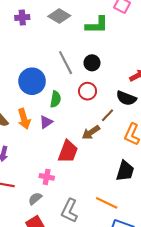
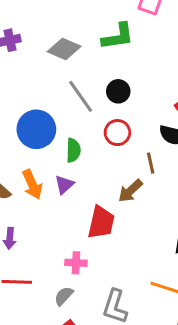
gray diamond: (59, 16) -> (64, 49), moved
brown line: (108, 115) -> (151, 163), turned -48

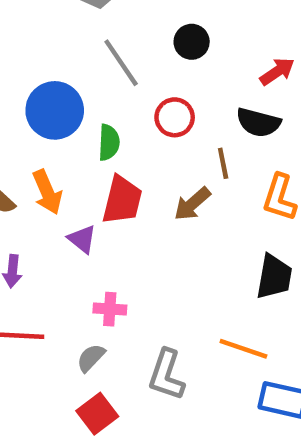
black circle: (118, 91) -> (192, 42), moved
purple triangle: (64, 185) -> (82, 239), moved, turned -40
red trapezoid: (101, 222) -> (122, 200), moved

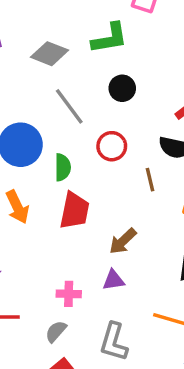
brown arrow: (192, 204) -> (123, 241), moved
purple triangle: (82, 239) -> (113, 280), moved, turned -45

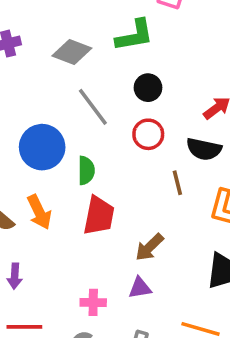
red circle: (112, 146) -> (148, 134), moved

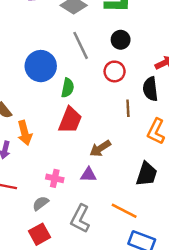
black semicircle: (204, 149) -> (150, 89), turned 60
orange arrow: (39, 212) -> (25, 133), moved

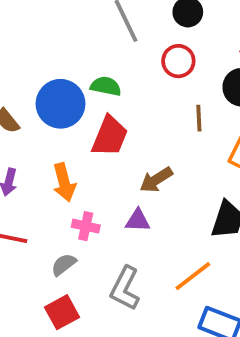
blue circle: (41, 66) -> (61, 104), moved
green semicircle: (68, 88) -> (106, 86), turned -90
orange arrow: (25, 133) -> (64, 182), moved
orange line: (124, 211) -> (193, 276), turned -65

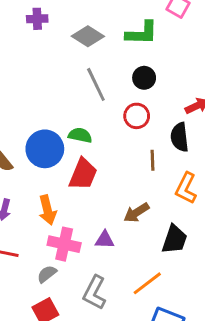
brown arrow: (156, 180) -> (136, 213), moved
pink cross: (86, 226) -> (64, 244), size x1.5

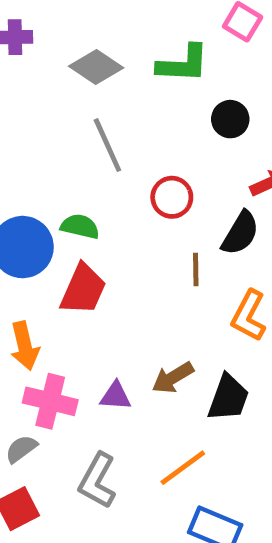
black circle: (144, 78) -> (230, 119), moved
black semicircle: (180, 137) -> (240, 233), turned -144
brown arrow: (136, 213) -> (173, 378), moved

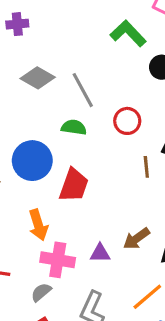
green L-shape: (183, 64) -> (128, 33), turned -132
gray diamond: (96, 67) -> (38, 78), moved
green semicircle: (80, 226) -> (74, 127), moved

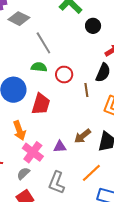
gray diamond: (38, 78) -> (19, 19), moved
red circle: (127, 121) -> (64, 75), moved
pink cross: (58, 260) -> (33, 152), turned 30

